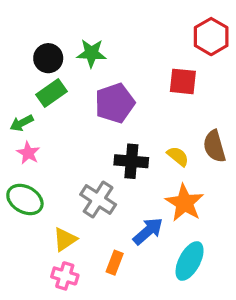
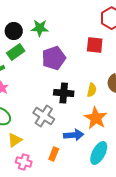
yellow semicircle: (178, 156) -> (92, 90), turned 64
blue arrow: (148, 231) -> (74, 135), turned 36
yellow triangle: (65, 239) -> (15, 140), moved

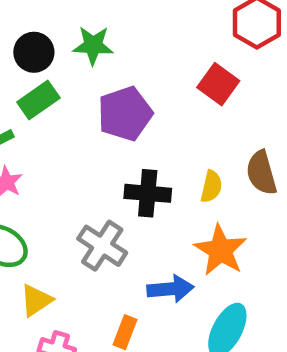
red square: (95, 45) -> (218, 84), turned 30

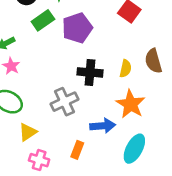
green rectangle: (38, 100) -> (43, 20), moved
gray cross: (102, 246) -> (65, 102), turned 32

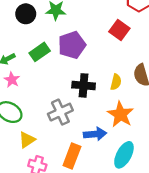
green rectangle: (43, 20) -> (40, 52), moved
orange rectangle: (77, 150) -> (72, 156), size x1.5

